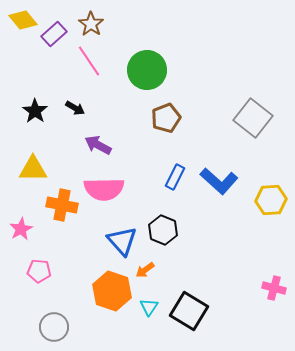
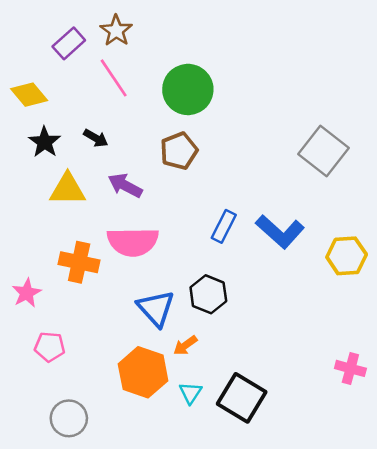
yellow diamond: (23, 20) -> (29, 95), moved
brown pentagon: (166, 118) -> (179, 151), moved
yellow triangle: (33, 169) -> (68, 189), moved

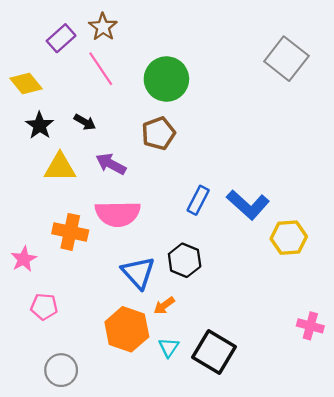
gray square: (324, 151) -> (286, 59), moved
yellow hexagon: (347, 256) -> (289, 238), moved

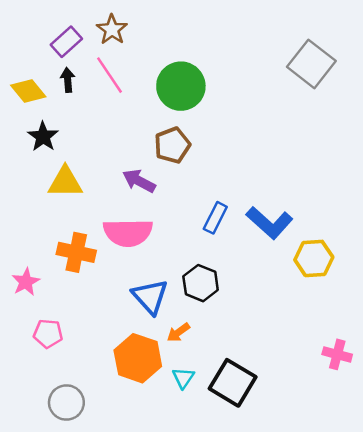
black arrow: (85, 122) -> (68, 80), moved, turned -125
purple arrow: (111, 164) -> (139, 181), moved

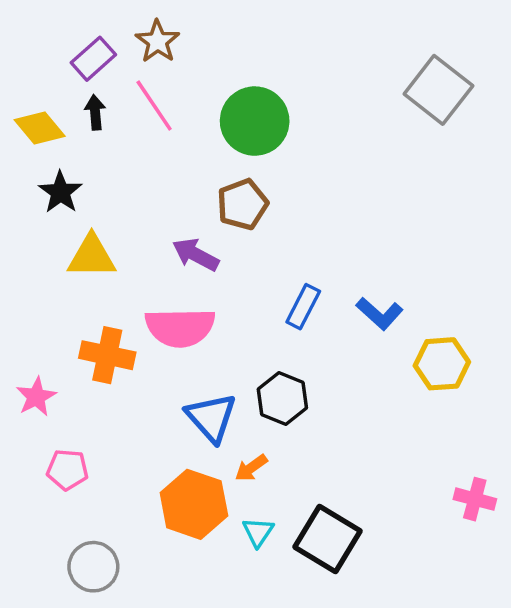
blue L-shape: (270, 223) -> (379, 314), size x0.7

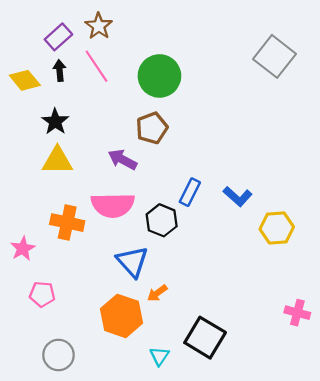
black star: (60, 192) -> (55, 122), moved
black hexagon: (282, 398) -> (162, 220), moved
cyan triangle: (258, 532) -> (159, 356), moved

